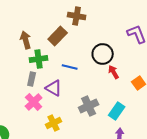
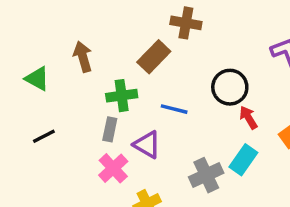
brown arrow: (26, 40) -> (83, 57), moved
cyan rectangle: (117, 111) -> (243, 160), moved

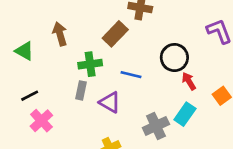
pink cross: (113, 168) -> (41, 121), moved

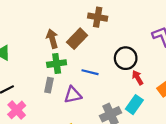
brown arrow: (60, 34) -> (52, 39), moved
purple triangle: (110, 102) -> (73, 95), turned -42

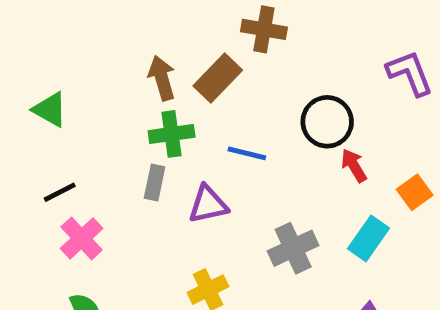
cyan rectangle: (134, 105) -> (368, 238), moved

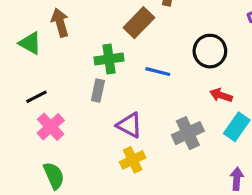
brown arrow: (162, 78) -> (60, 23), moved
red arrow: (354, 166) -> (221, 95), moved, turned -40
purple triangle: (208, 204) -> (129, 125), moved, turned 40

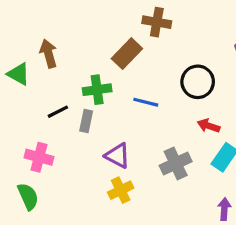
black line: (36, 97) -> (58, 112), moved
pink cross: (51, 127) -> (39, 157), turned -32
green semicircle: (54, 176) -> (28, 196), moved

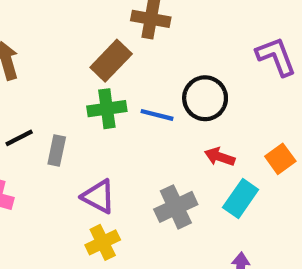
green cross: (97, 90) -> (107, 109), moved
blue line: (146, 102) -> (157, 115), moved

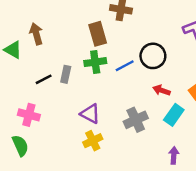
brown rectangle: (111, 61) -> (98, 34), turned -60
blue line: (157, 115) -> (125, 66), turned -42
gray rectangle: (57, 150) -> (66, 74), moved

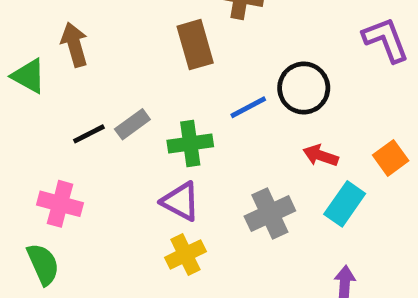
green cross: (95, 62) -> (190, 143), moved
gray rectangle: (66, 74) -> (132, 124), turned 42

